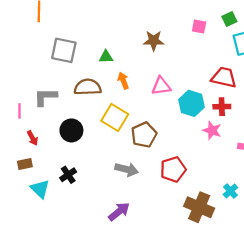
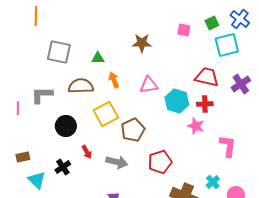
yellow square: (115, 117) -> (106, 114), turned 30
red arrow: (32, 138) -> (87, 152), moved

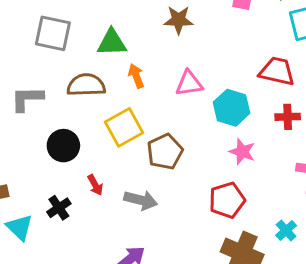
green triangle: (98, 58) -> (112, 43), size x1.5
red cross: (205, 104) -> (288, 117), moved
pink star: (196, 126) -> (242, 152), moved
red pentagon: (160, 162) -> (227, 200), moved

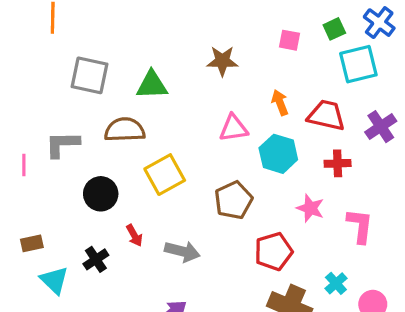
orange arrow: (136, 76) -> (280, 103), moved
brown pentagon: (165, 152) -> (234, 200), moved
pink star: (242, 152) -> (310, 208), moved

